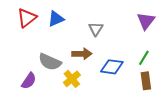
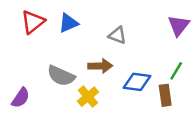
gray triangle: (96, 29) -> (117, 35), turned -42
purple semicircle: (29, 81) -> (21, 98), moved
brown rectangle: (146, 81) -> (165, 95), moved

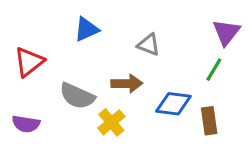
red triangle: (33, 22) -> (29, 62), moved
green line: (176, 71) -> (214, 70), moved
purple semicircle: (21, 98) -> (26, 124), turned 65

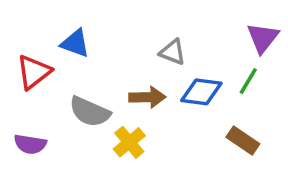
blue triangle: (86, 29) -> (75, 43), moved, turned 44
blue diamond: (173, 104) -> (201, 92), moved
brown rectangle: (209, 121) -> (243, 141), turned -48

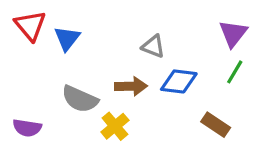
blue triangle: (75, 43) -> (67, 38), turned 48
red triangle: (34, 72) -> (30, 26), moved, turned -32
green line: (248, 81) -> (235, 72), moved

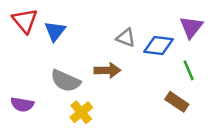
green line: (235, 72) -> (189, 70), moved, turned -54
blue diamond: (179, 81) -> (158, 45), moved
yellow cross: (115, 126) -> (81, 112), moved

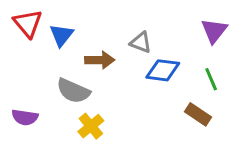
blue diamond: (158, 45) -> (163, 70), moved
brown arrow: (107, 70) -> (100, 60), moved

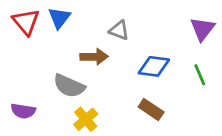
blue triangle: (62, 35) -> (59, 18), moved
gray triangle: (141, 42) -> (119, 30), moved
brown rectangle: (198, 114) -> (151, 110), moved

